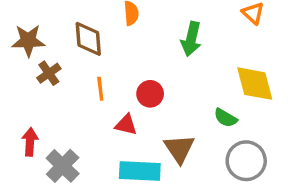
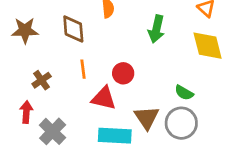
brown cross: (49, 73) -> (42, 80), moved
yellow diamond: (255, 84) -> (208, 46), moved
red triangle: (126, 125) -> (104, 98), size x1.4
gray circle: (246, 161) -> (181, 123), moved

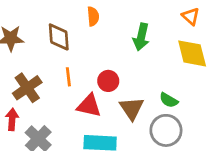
brown cross: (42, 80) -> (27, 88), size x1.5
brown triangle: (147, 118) -> (132, 108), moved

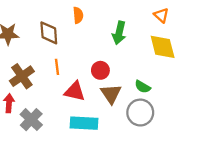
red circle: (108, 81) -> (100, 70), moved

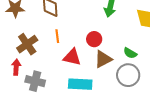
brown triangle: (111, 94) -> (103, 59), turned 36
gray cross: (31, 120) -> (35, 81), turned -30

